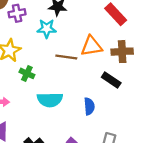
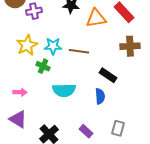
cyan star: (47, 29) -> (53, 46), moved
orange triangle: (91, 46) -> (96, 18), moved
black rectangle: (111, 80) -> (108, 75), moved

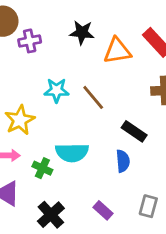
yellow star: (27, 45) -> (20, 120), moved
brown line: (79, 51) -> (93, 97), turned 42
green cross: (43, 66) -> (42, 168), moved

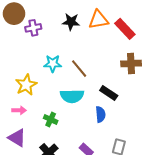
orange triangle: (117, 51) -> (98, 20), moved
cyan semicircle: (72, 153) -> (72, 96), moved
green cross: (42, 168) -> (51, 119), moved

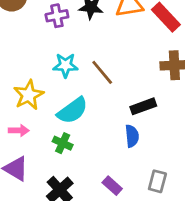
purple cross: (33, 28) -> (57, 16), moved
black rectangle: (109, 93) -> (143, 106), turned -54
cyan semicircle: (72, 96) -> (72, 111), moved, turned -35

